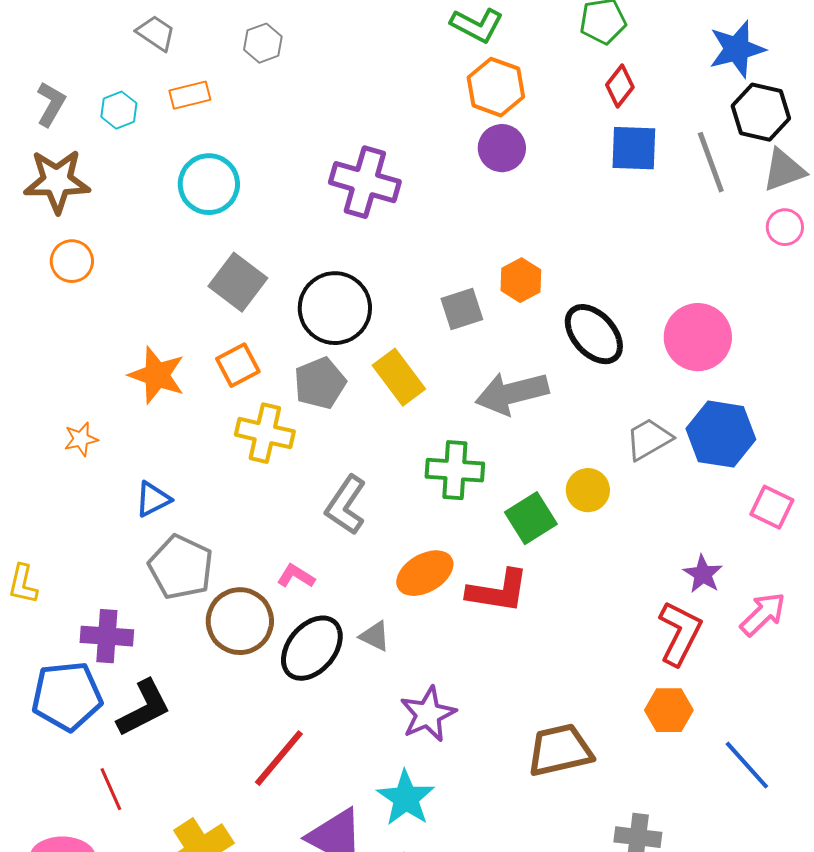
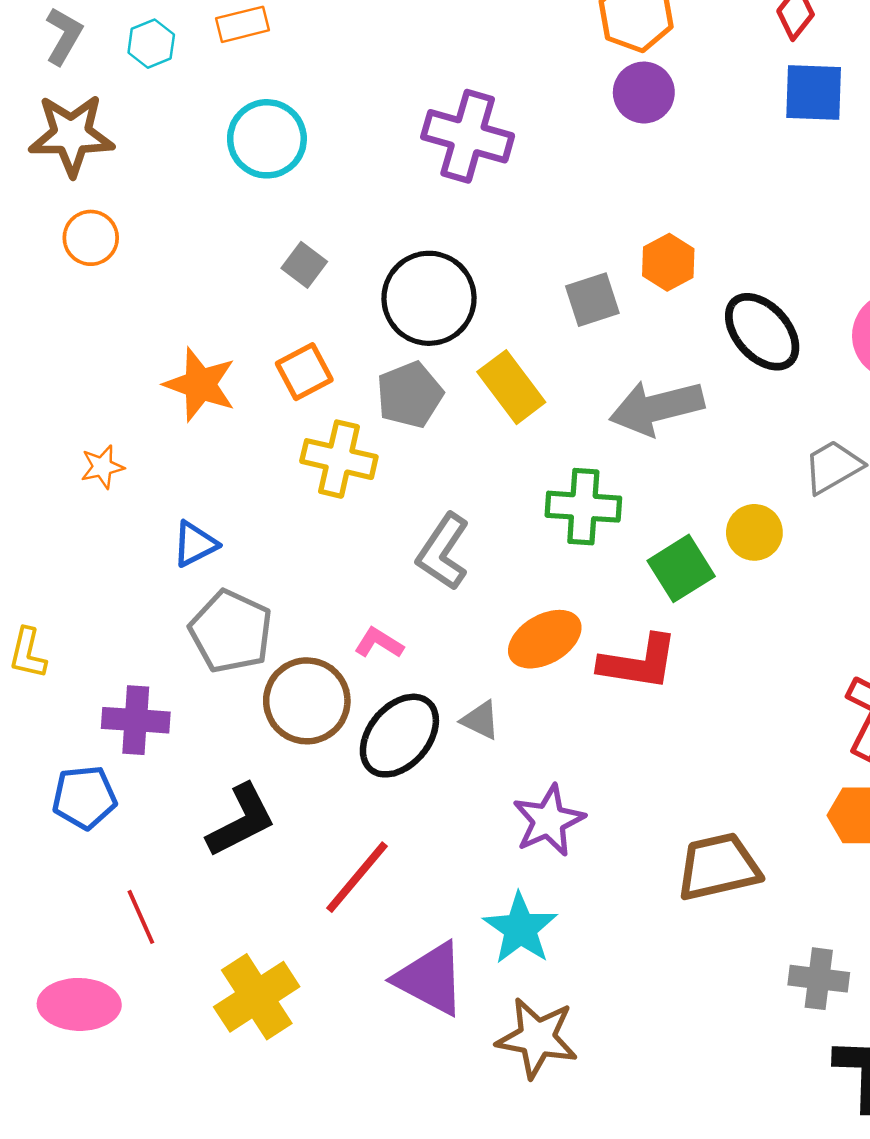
gray square: (238, 282) -> (304, 265), size x0.6
blue pentagon: (67, 696) -> (84, 797), size x0.7
black L-shape: (144, 708) -> (241, 821), moved

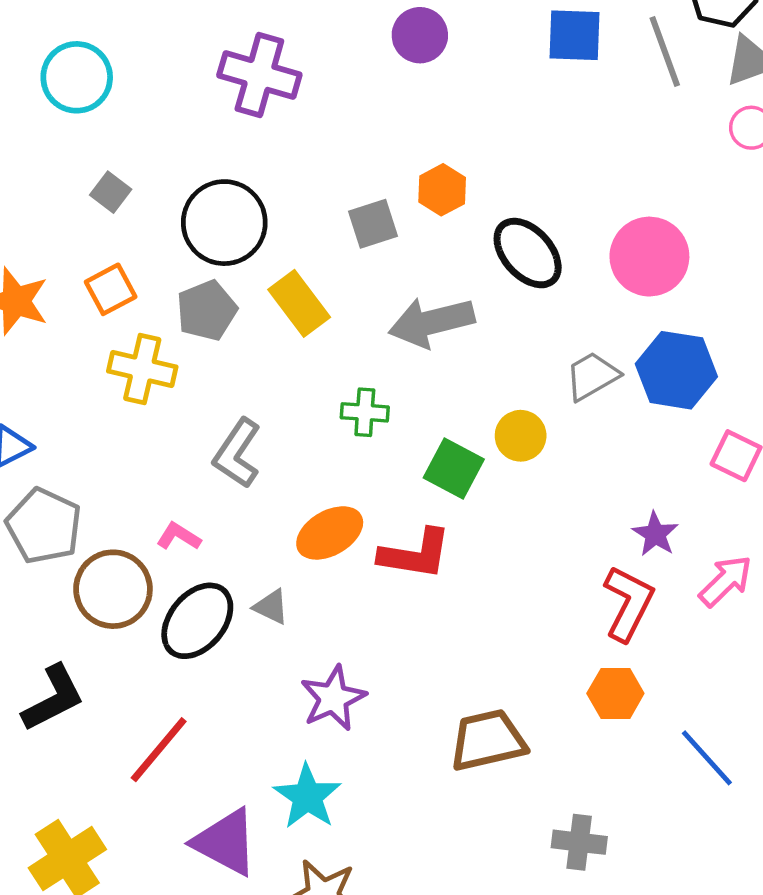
green cross: (583, 507) -> (365, 412), size x0.7
green square: (681, 568) -> (454, 469), turned -30

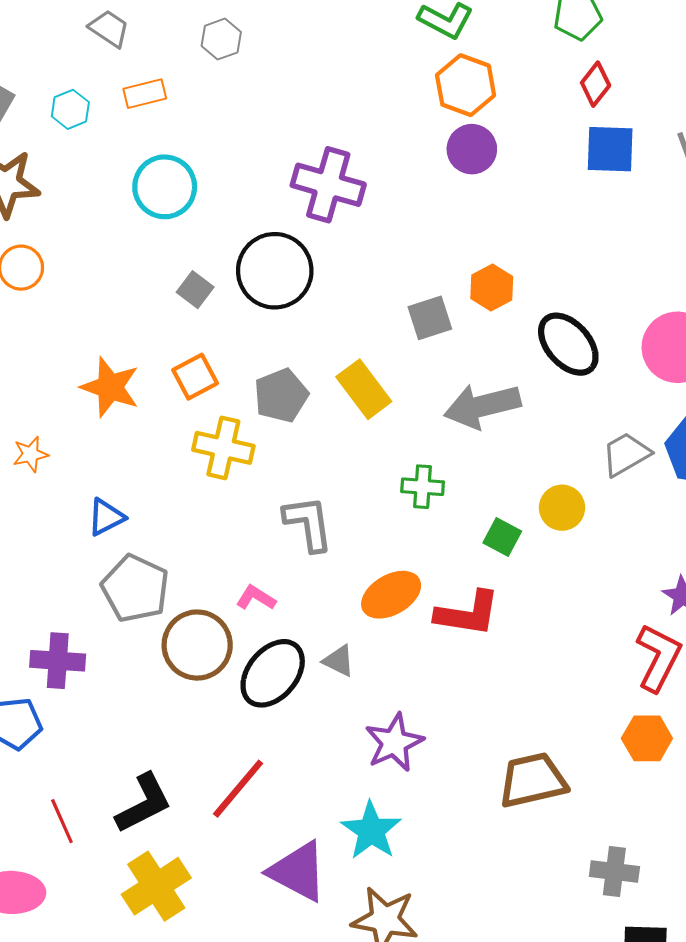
black circle: (224, 223) -> (275, 271), moved
gray L-shape: (237, 453) -> (308, 523), turned 138
green square: (454, 469) -> (502, 537), size x0.7
black L-shape: (53, 698) -> (144, 803), moved

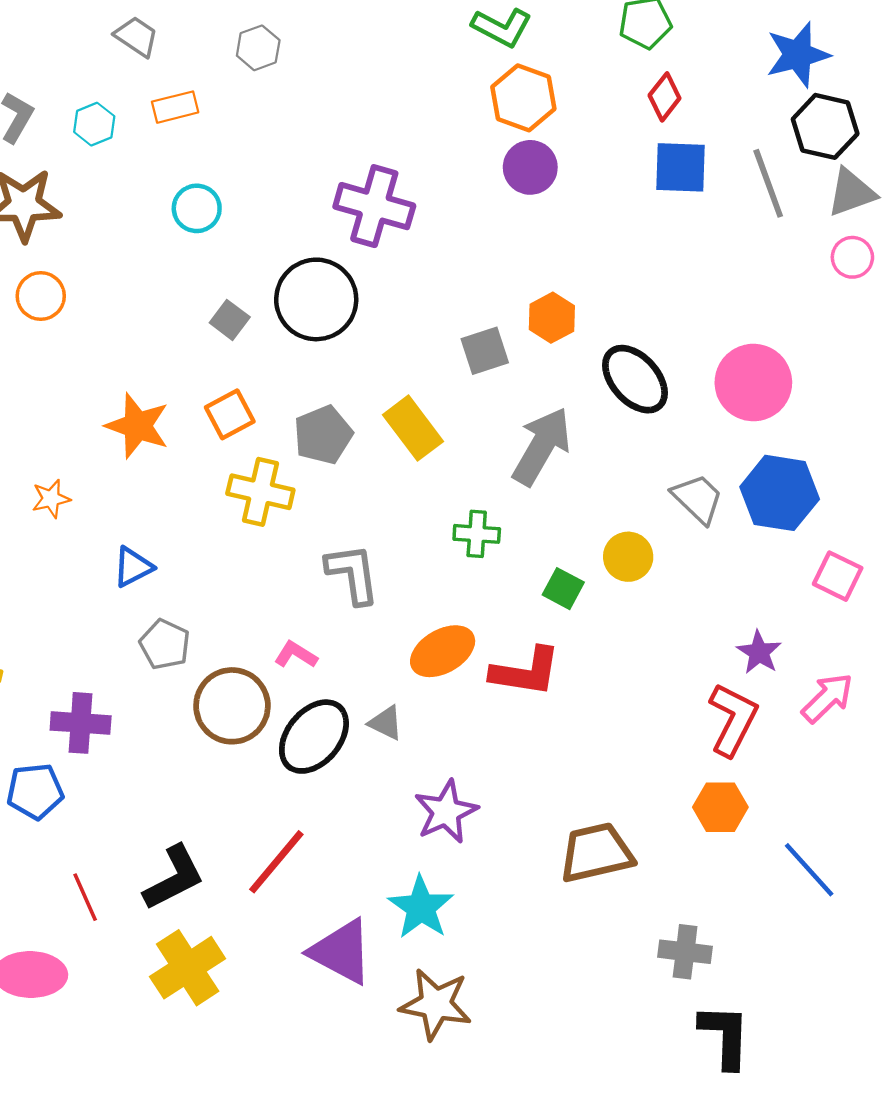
cyan circle: (165, 187) -> (197, 208), size x0.7
gray arrow: (482, 406) -> (542, 446), turned 134
gray trapezoid: (626, 454) -> (698, 499), turned 74
gray pentagon: (135, 588) -> (165, 644), size x0.7

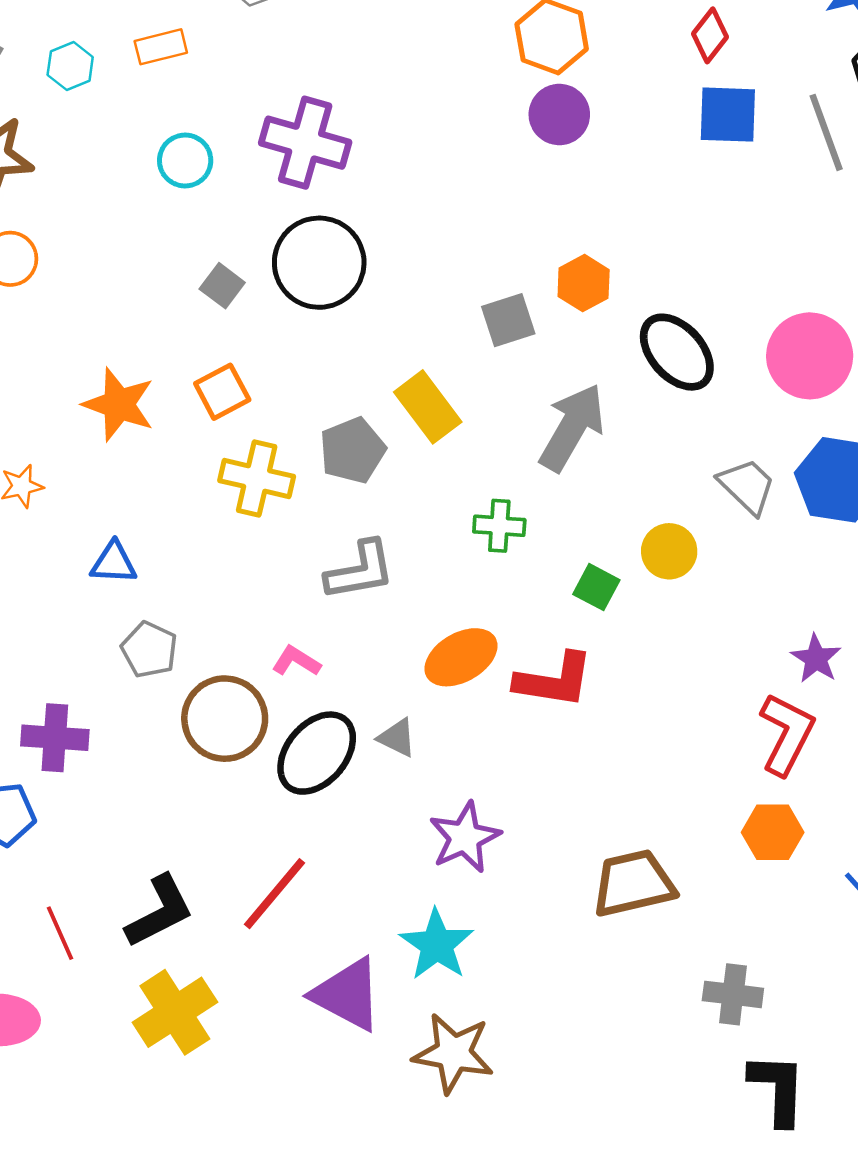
purple cross: (374, 206) -> (305, 143), moved
gray pentagon: (323, 435) -> (352, 450), moved
blue triangle: (133, 567) -> (114, 563), turned 30
gray L-shape: (353, 574) -> (360, 570), turned 88

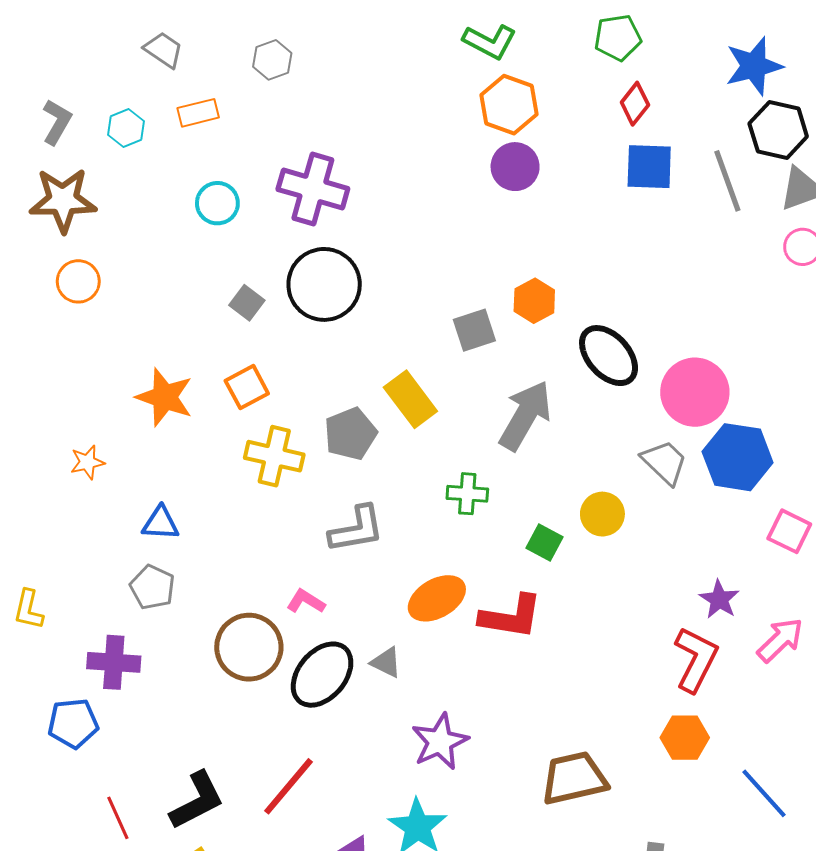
pink circle: (810, 356) -> (695, 392), moved
gray pentagon: (149, 650) -> (152, 587), moved

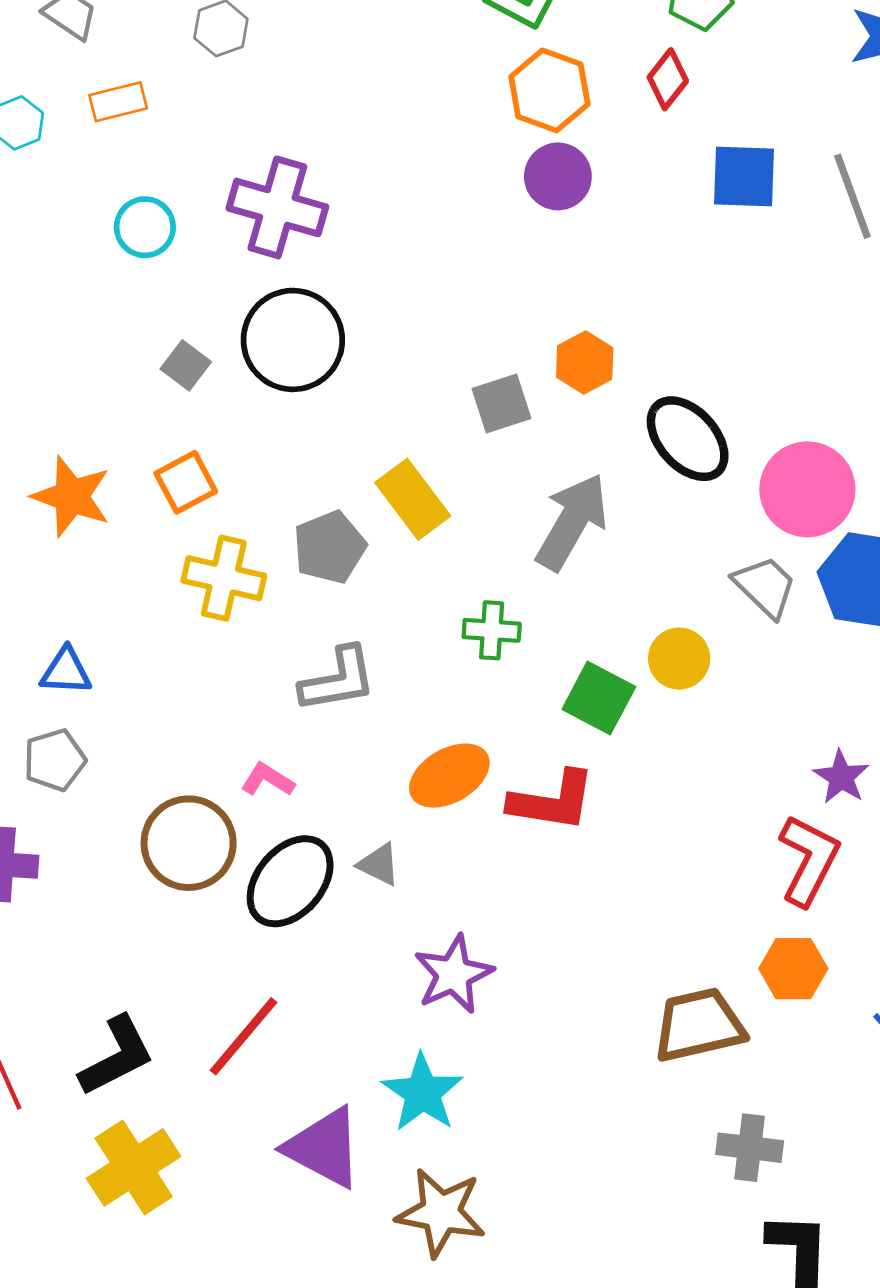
red diamond: (635, 104) -> (668, 79), moved
green square: (545, 542) -> (599, 698), size x1.4
gray pentagon: (152, 587) -> (55, 760), turned 30
brown trapezoid: (574, 778) -> (699, 1025), moved

